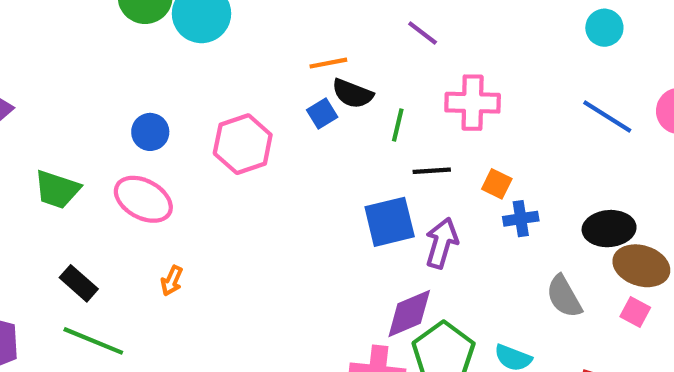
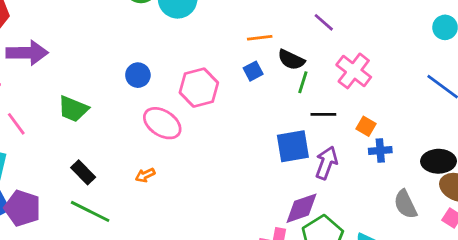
black semicircle: (353, 94) -> (291, 60), moved
pink cross: (473, 103) -> (354, 71), turned 32
pink ellipse: (143, 199) -> (162, 123), moved
orange arrow: (172, 281) -> (145, 175), turned 36

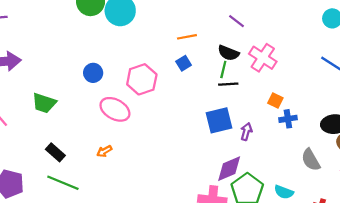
black semicircle: (291, 60) -> (228, 53), moved
black line: (323, 114) -> (228, 84), moved
purple arrow: (326, 163) -> (246, 132), size x0.7

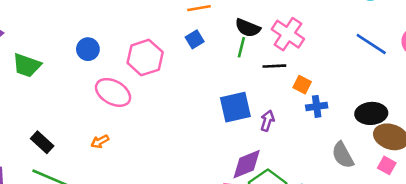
black line: (228, 84) -> (274, 66), moved
green trapezoid: (44, 103) -> (27, 65), moved

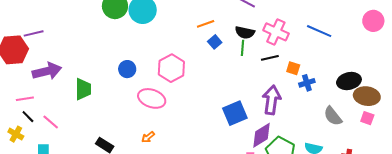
blue square: (195, 39) -> (215, 42), moved
blue line: (371, 44) -> (319, 31), moved
green trapezoid: (27, 65) -> (83, 89), turned -100
blue square: (235, 107) -> (235, 113), moved
purple arrow: (267, 121) -> (272, 100), size x1.8

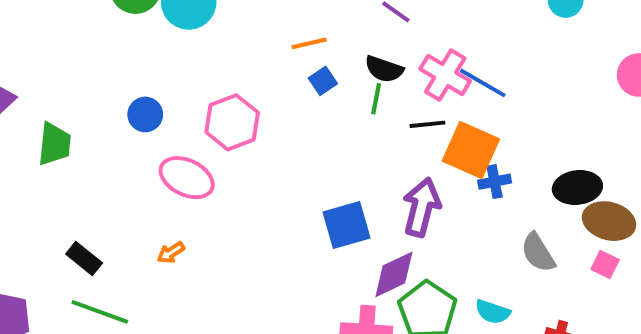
blue line: (319, 31) -> (483, 83), moved
orange square: (293, 68) -> (471, 150), size x2.0

